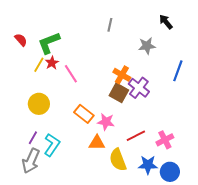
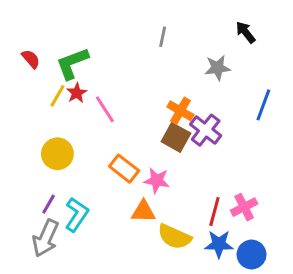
red line: (136, 136) -> (214, 212), moved, turned -48
yellow semicircle: (118, 160) -> (174, 237), turned -45

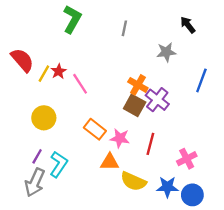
red semicircle: (31, 59) -> (22, 60), moved, size x1.6
green L-shape: (72, 63) -> (72, 19), moved, turned 140
red line: (214, 212) -> (150, 144), moved

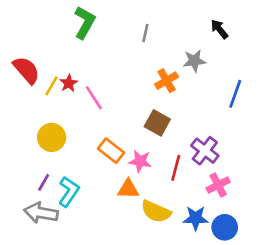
orange cross: (138, 85) -> (167, 81), moved, turned 30
purple cross: (157, 100) -> (205, 151), moved
gray arrow: (35, 182) -> (41, 213), turned 76

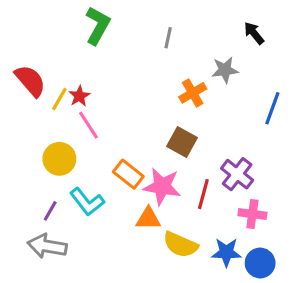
pink line: (94, 98) -> (89, 125), moved
pink star: (140, 161) -> (162, 186), size x1.4
pink cross: (218, 185) -> (252, 214), turned 35
cyan L-shape: (69, 192) -> (87, 202), moved, turned 108

